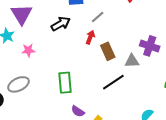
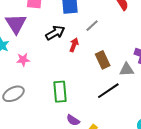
red arrow: (90, 37) -> (74, 45), moved

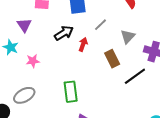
purple triangle: (16, 24) -> (24, 25), size x0.7
gray triangle: (127, 70) -> (128, 37), moved, turned -42
black line: (108, 91) -> (135, 76), moved

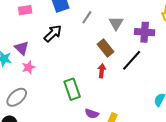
purple triangle: (24, 25) -> (22, 48), moved
red arrow: (83, 44) -> (102, 71), moved
gray ellipse: (24, 95) -> (17, 97), moved

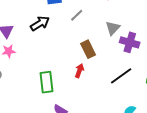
gray triangle: (116, 23) -> (113, 28), moved
black line: (132, 60) -> (121, 76), moved

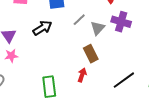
gray triangle: (113, 28) -> (98, 28), moved
purple cross: (130, 42) -> (121, 22), moved

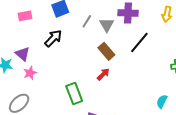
red arrow: (82, 75) -> (103, 74), turned 40
black line: (124, 80) -> (139, 42), moved

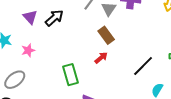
black line: (139, 42) -> (143, 66), moved
purple triangle: (23, 54) -> (30, 17), moved

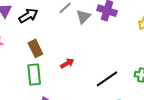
brown rectangle: (106, 35) -> (35, 48), moved

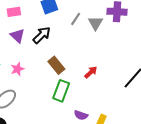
green rectangle: (34, 74) -> (61, 91), turned 40

